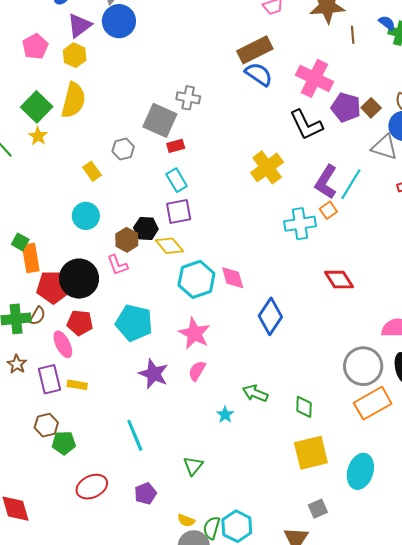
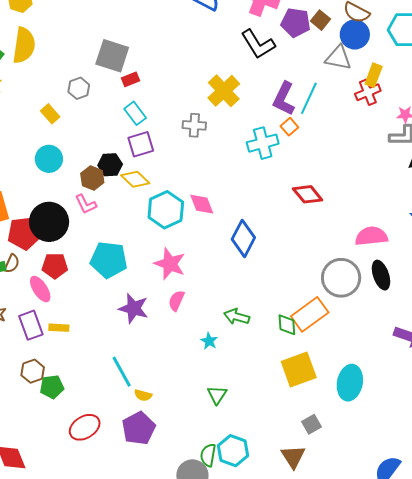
gray cross: (188, 98) -> (194, 125), moved
orange rectangle: (373, 403) -> (310, 314), moved
green triangle: (193, 466) -> (217, 395), moved
purple pentagon: (145, 494) -> (139, 428), size x1.5
yellow semicircle: (186, 520) -> (143, 395), moved

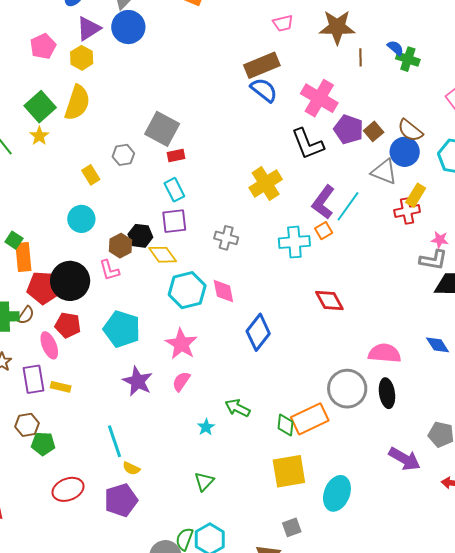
gray cross: (194, 125) -> (226, 238), moved

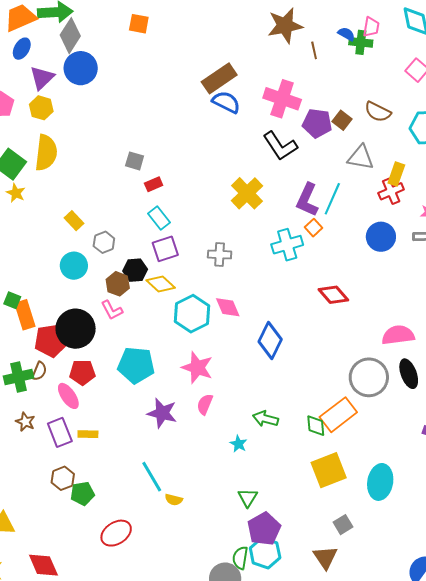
pink trapezoid: (283, 23) -> (371, 27), moved, turned -55
gray square: (162, 129) -> (135, 161), size x0.6
blue circle: (405, 152) -> (381, 237), moved
gray hexagon: (123, 155) -> (104, 242), moved
purple pentagon: (121, 500) -> (264, 529), moved

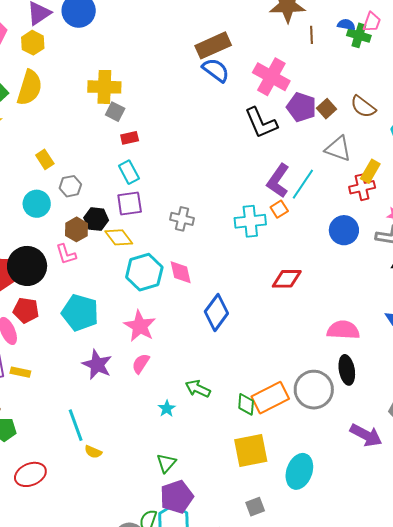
blue semicircle: (346, 34) -> (346, 25), turned -30
yellow cross: (247, 193) -> (104, 87), moved, turned 36
red diamond: (333, 295) -> (287, 279), turned -60
gray circle: (369, 377) -> (314, 390), moved

